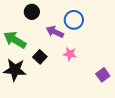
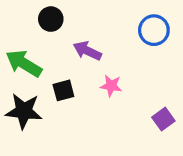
blue circle: (74, 20) -> (154, 30), moved
black square: (40, 57) -> (63, 90), turned 32

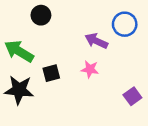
purple arrow: (87, 51) -> (96, 41), moved

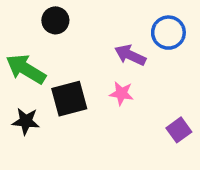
black square: (51, 73) -> (69, 99), size x1.5
black star: (19, 90) -> (26, 121), size x0.7

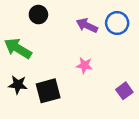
purple arrow: (130, 55) -> (87, 25), moved
black square: (69, 99) -> (48, 91), moved

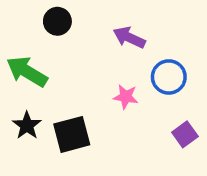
blue circle: (117, 23) -> (169, 77), moved
black star: (18, 85) -> (27, 125), turned 30

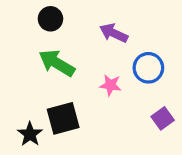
green arrow: (27, 72) -> (57, 63), moved
black star: (27, 125) -> (30, 134), moved

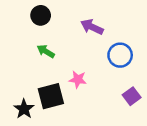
green arrow: (57, 63) -> (46, 51), size x0.6
pink star: (110, 85) -> (78, 79), moved

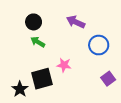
black circle: (41, 15) -> (34, 22), moved

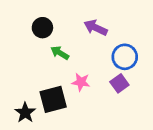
green arrow: (38, 42) -> (60, 53), moved
purple square: (108, 79) -> (119, 83), moved

